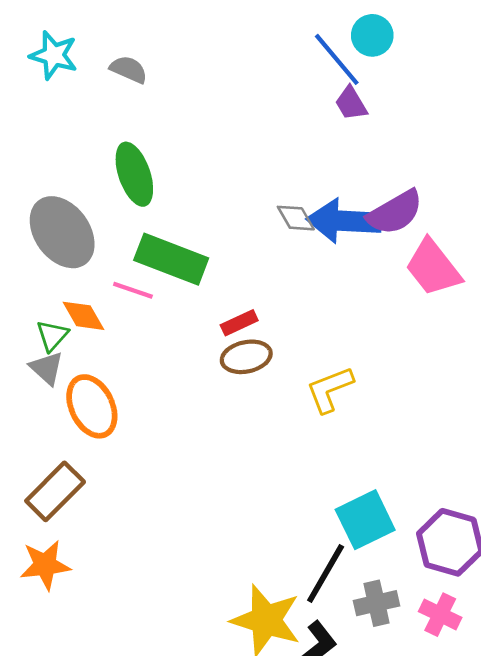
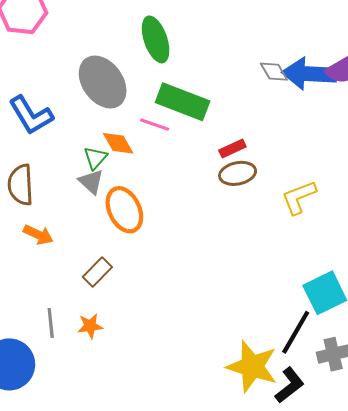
brown rectangle: (55, 491) -> (97, 272), size x0.7
orange star: (45, 565) -> (90, 326), size x0.7

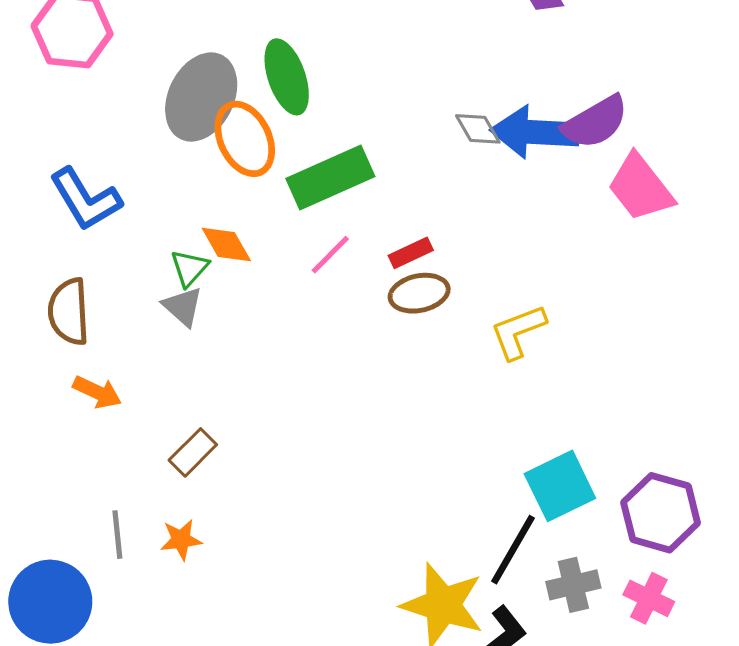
gray ellipse: (103, 82) -> (201, 97), moved, turned 62
green rectangle: (183, 102) -> (330, 177), turned -45
pink line: (155, 125) -> (330, 255), moved, turned -64
orange ellipse: (124, 210) -> (245, 139), moved

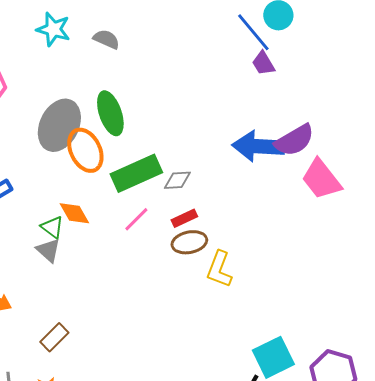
gray diamond: (478, 129) -> (177, 180), moved, turned -64
green triangle: (189, 268) -> (52, 227), turned -35
yellow L-shape: (518, 332) -> (219, 269), moved, turned -48

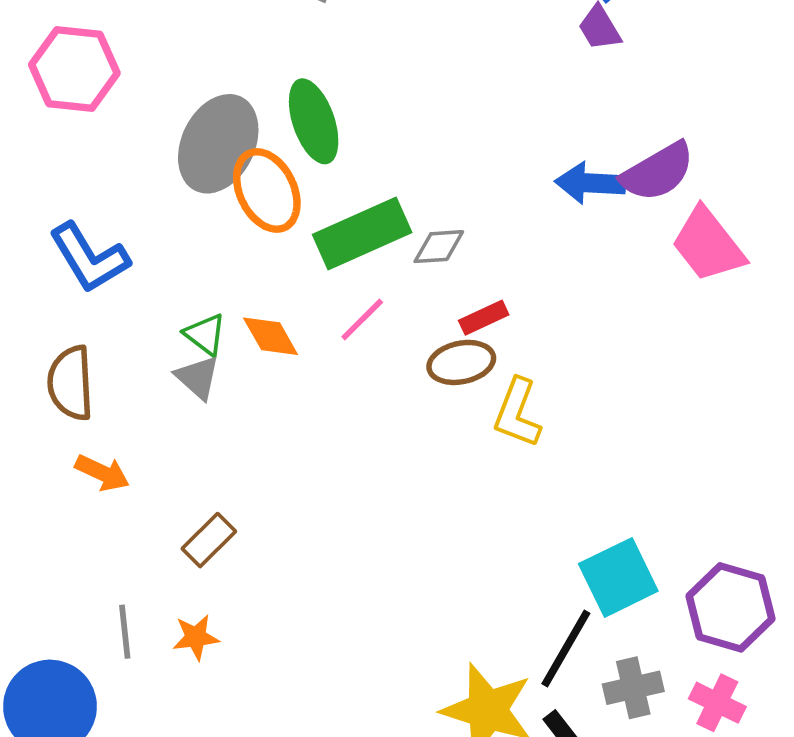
blue arrow: (258, 146) -> (590, 183), size x0.7
orange diamond: (74, 213) -> (271, 336), moved
red rectangle: (184, 218) -> (484, 318), moved

